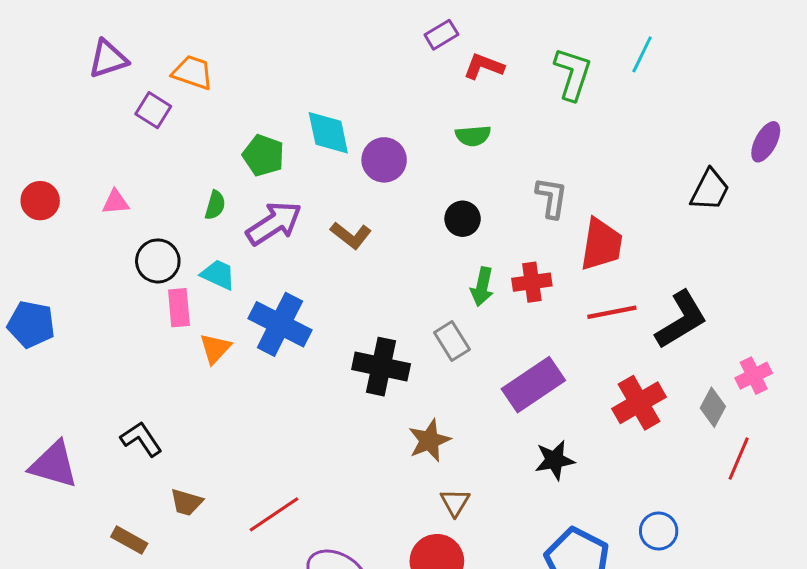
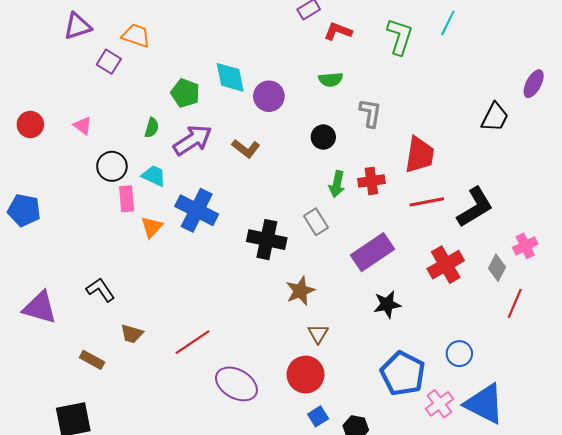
gray L-shape: (552, 198) -> (370, 113), moved
pink triangle: (116, 202) -> (83, 126), turned 42

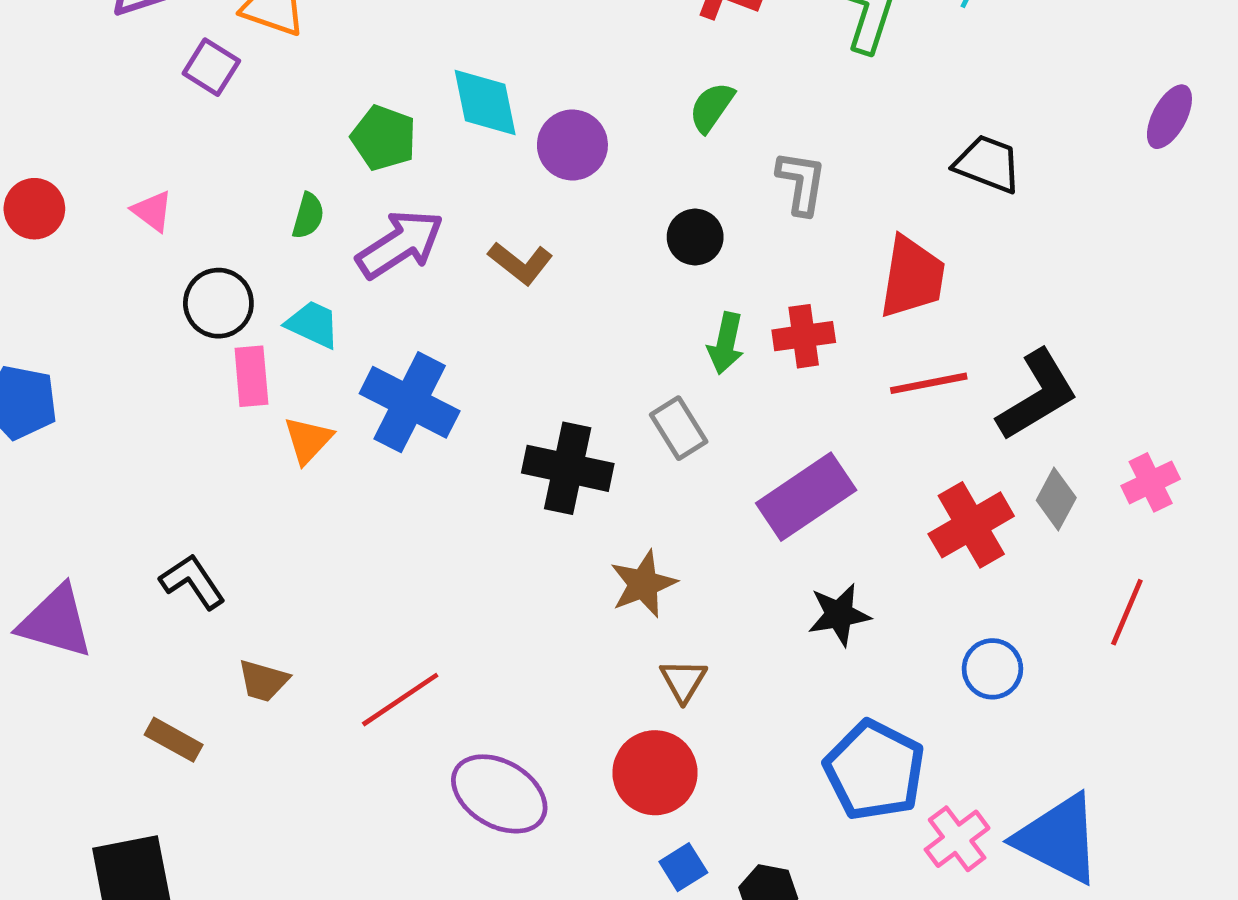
green semicircle: (331, 79) -> (712, 107), turned 130
black trapezoid: (495, 117) -> (988, 164), moved, turned -96
gray diamond: (497, 268) -> (1056, 499), moved
blue circle: (459, 354) -> (992, 669), moved

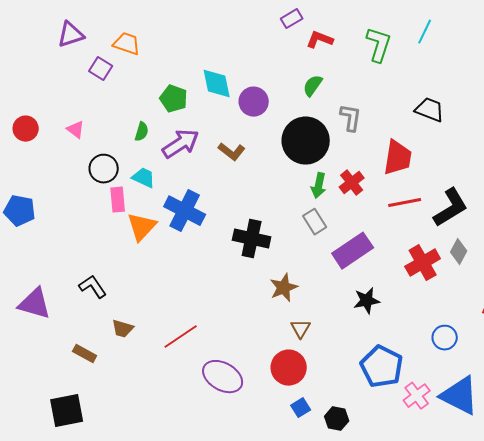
black circle: (695, 237) -> (306, 141), size x2.0
red cross: (804, 336) -> (352, 183), turned -30
gray rectangle: (679, 428) -> (315, 222), moved
orange triangle: (308, 440) -> (142, 227), size x1.4
blue circle: (992, 669) -> (445, 338), moved

